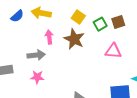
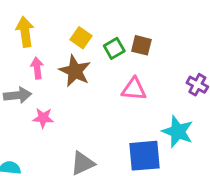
yellow arrow: (41, 13) -> (25, 32), turned 72
brown square: (118, 22) -> (141, 45), turned 32
pink star: (37, 77) -> (43, 118), moved

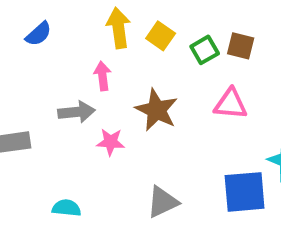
yellow arrow: (25, 32) -> (119, 28), moved
brown star: (75, 71) -> (157, 110), moved

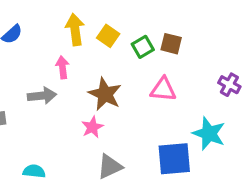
pink star: (111, 142) -> (92, 127), moved, turned -30

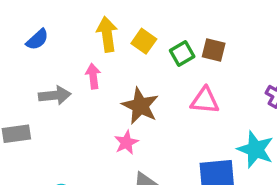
gray arrow: (42, 96) -> (55, 95), moved

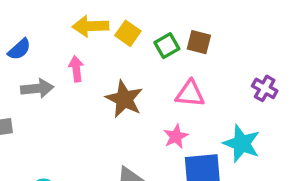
yellow arrow: (107, 34) -> (90, 26), turned -84
blue semicircle: (37, 39) -> (19, 49), moved
pink star: (126, 142) -> (176, 136), moved

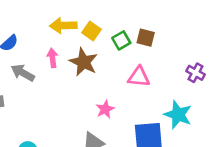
gray arrow: (37, 88) -> (23, 73), turned -145
brown star: (124, 99) -> (84, 62), moved
pink star: (176, 136) -> (105, 109), moved

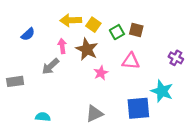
gray arrow: (23, 73) -> (50, 66), moved, turned -72
pink star: (105, 109) -> (101, 73), moved

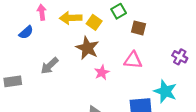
green square: (117, 32) -> (119, 11), moved
pink arrow: (62, 46) -> (42, 12), moved

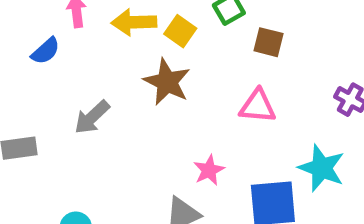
pink star: (102, 72) -> (209, 170), moved

